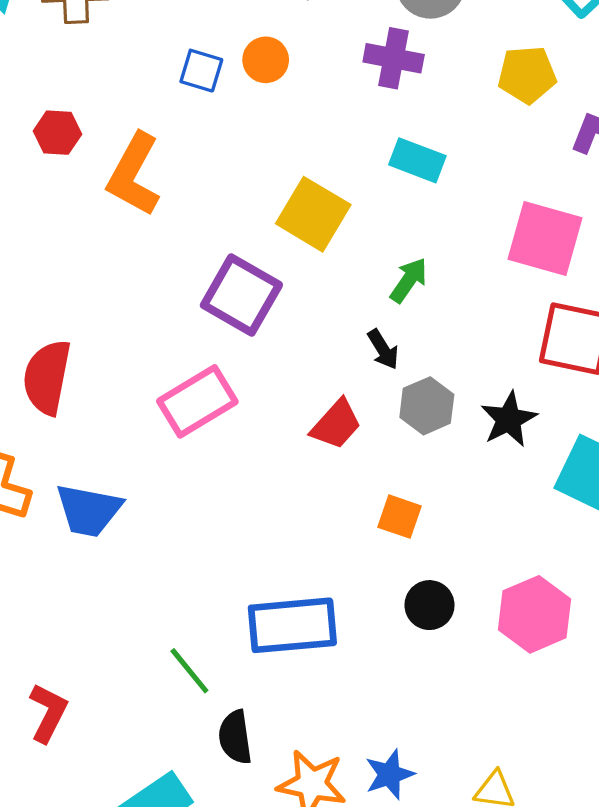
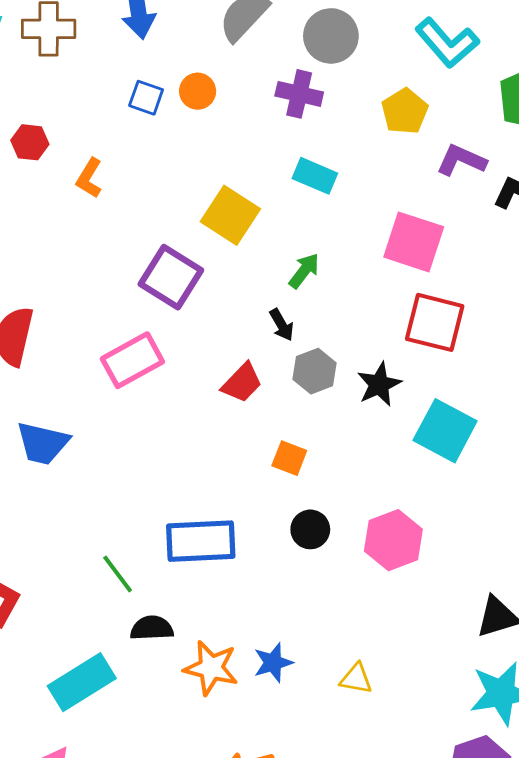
yellow pentagon: (527, 75) -> (405, 111), turned -30
orange L-shape: (134, 175) -> (89, 178), size x0.6
black semicircle: (235, 737) -> (152, 628), turned 93

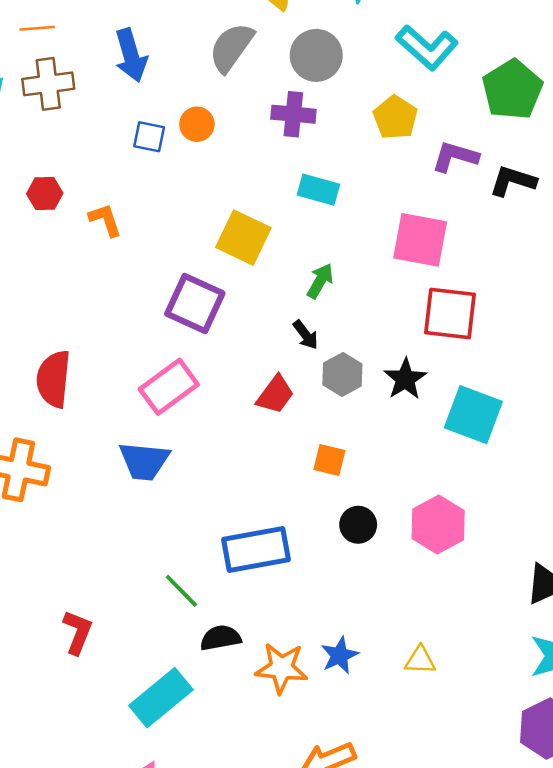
orange L-shape: (89, 178) -> (105, 220), turned 138
blue trapezoid: (43, 443) -> (144, 461), moved

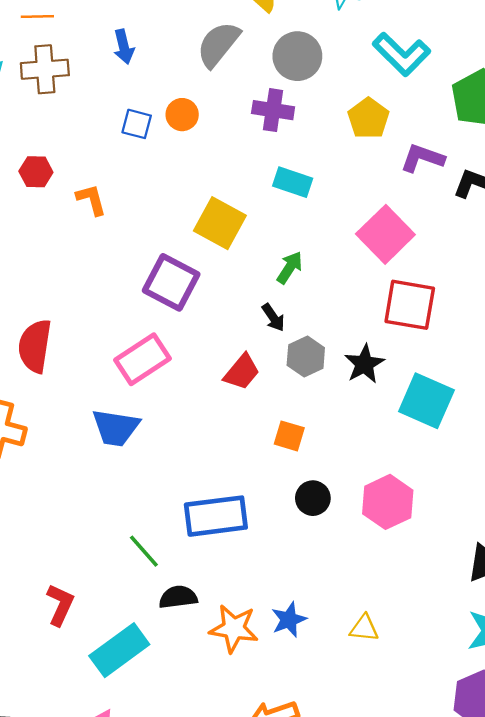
blue arrow: (131, 55) -> (124, 47), size x0.7
pink square: (420, 240) -> (385, 234), turned 32
red L-shape: (78, 632) -> (60, 605), moved

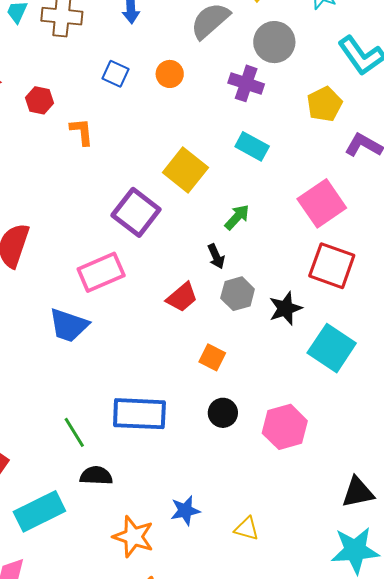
blue square: (137, 124) -> (115, 74), moved
orange star: (234, 628) -> (133, 537), moved

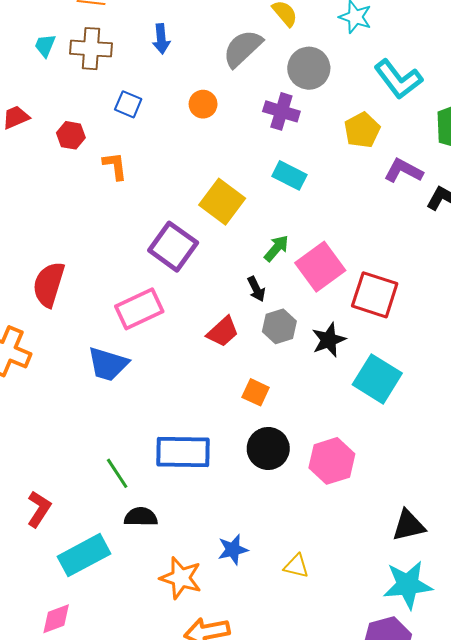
blue square: (115, 74) -> (128, 104), moved
pink square: (322, 203) -> (320, 267), moved
black circle: (223, 413) -> (268, 448), size x1.4

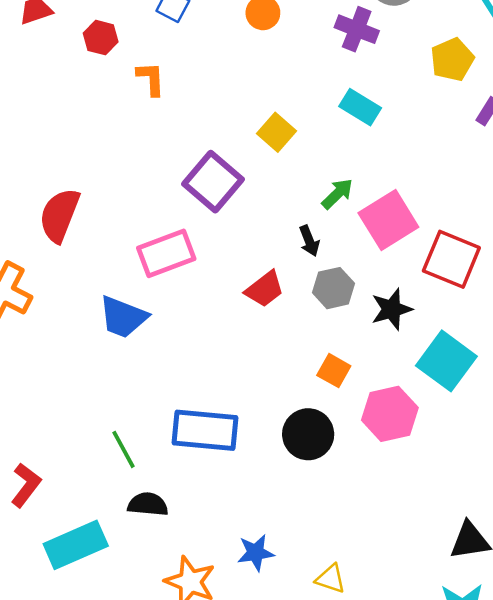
yellow square: (222, 202) -> (277, 132), size x0.7
orange square: (256, 392) -> (334, 371), moved
pink hexagon: (332, 461) -> (390, 414), moved

